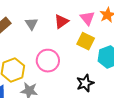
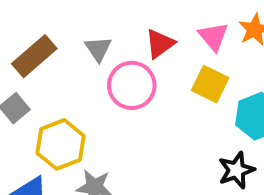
pink circle: (48, 61) -> (132, 85), moved
black star: (85, 83) -> (236, 170), moved

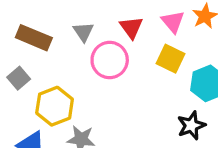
red triangle: (160, 44) -> (131, 27), turned -30
brown rectangle: (34, 56) -> (34, 38), turned 64

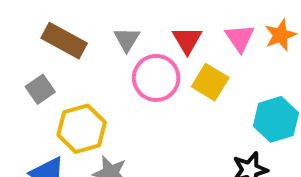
yellow square: (171, 59) -> (210, 82), moved

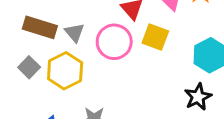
gray triangle: (127, 39) -> (74, 33), moved
yellow hexagon: (82, 129) -> (65, 71), moved

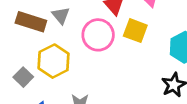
gray triangle: (74, 33) -> (61, 15), moved
gray square: (29, 67) -> (23, 77), moved

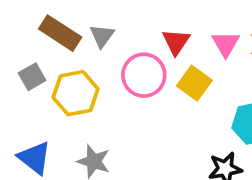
gray square: (23, 77) -> (32, 77), moved

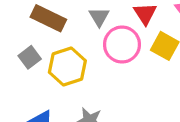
gray triangle: (102, 36) -> (99, 17), moved

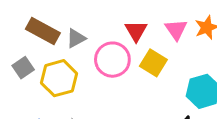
gray triangle: (99, 17) -> (76, 38), moved, turned 30

